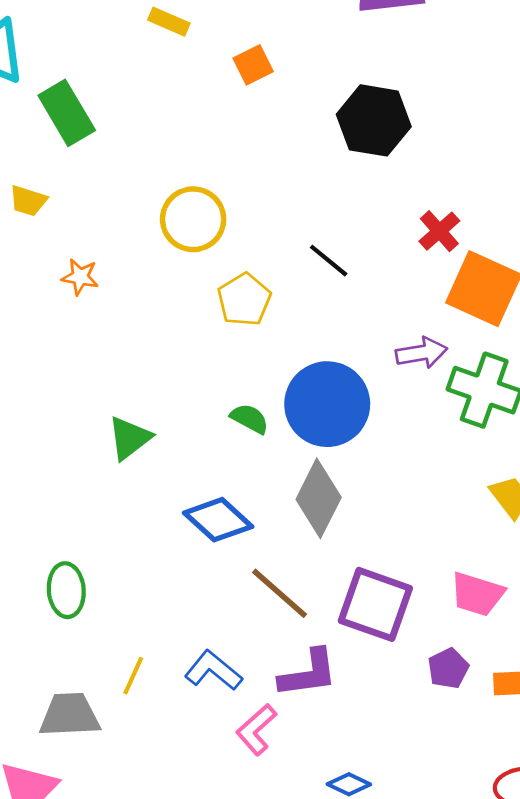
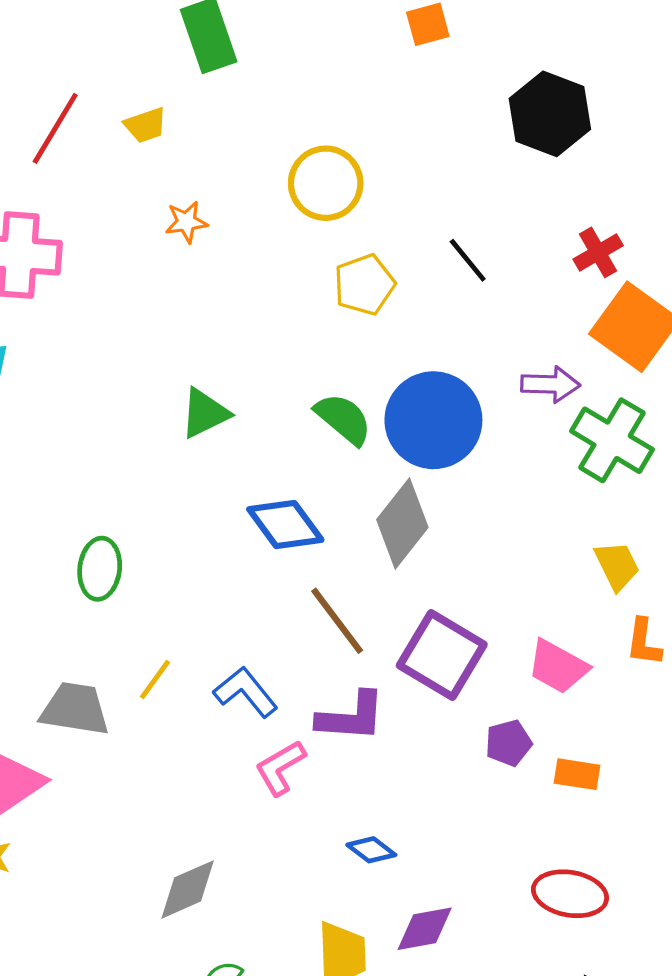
yellow trapezoid: (28, 201) -> (146, 125), turned -48
orange star: (80, 277) -> (186, 222), turned -30
green semicircle: (250, 419) -> (343, 419), size x1.4

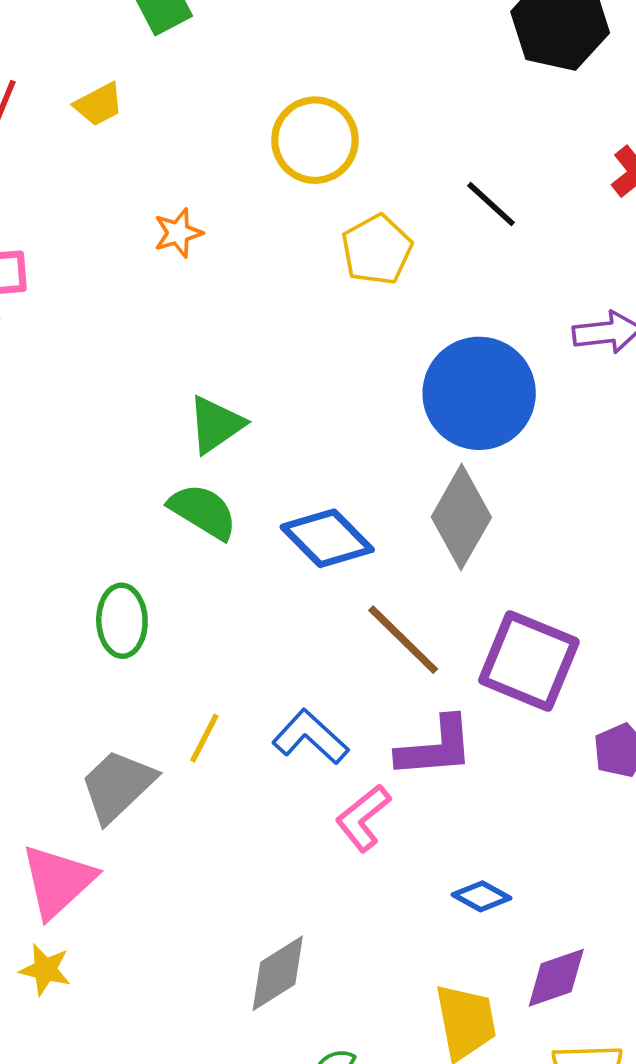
orange star: (186, 222) -> (178, 233), moved
green semicircle: (343, 419) -> (203, 511), moved
gray trapezoid: (75, 709) -> (118, 786), turned -44

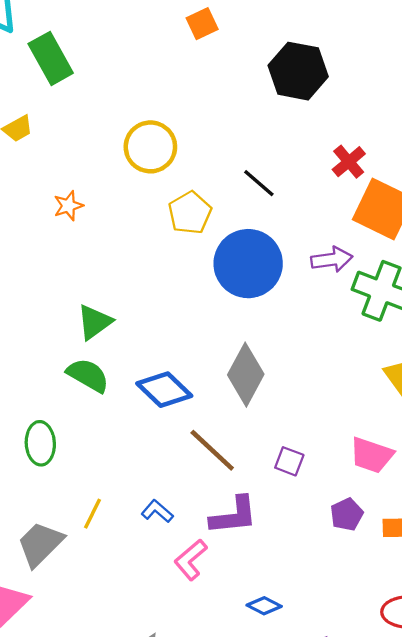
blue circle: (479, 393) -> (248, 264), moved
purple square: (529, 661) -> (289, 461), size x0.5
blue L-shape: (310, 737) -> (157, 511), size x0.7

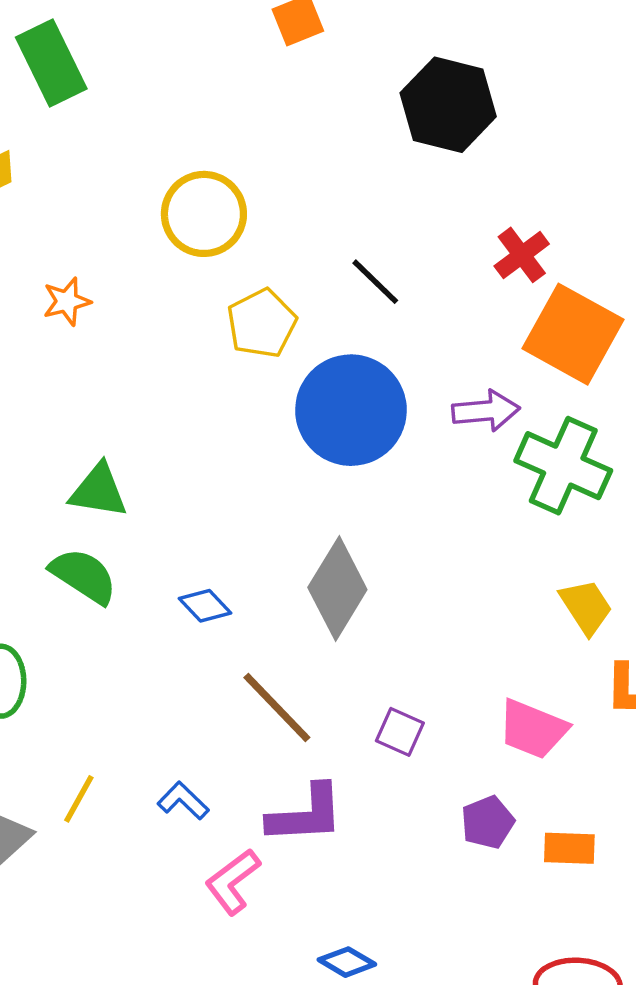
green triangle: (94, 322) -> (99, 491), turned 42
blue diamond: (164, 390) -> (205, 606), size x0.6

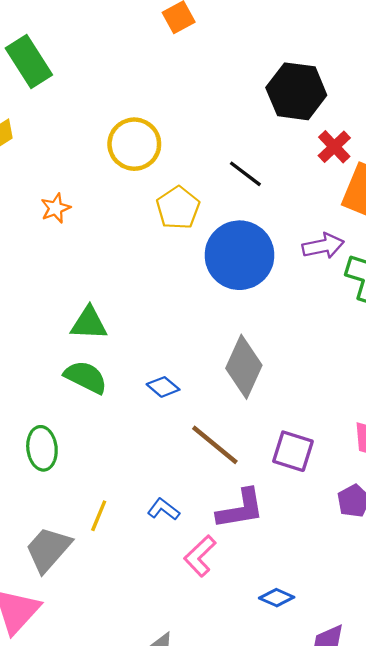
black hexagon: (448, 105) -> (296, 91), moved
purple square: (400, 732) -> (293, 451), size x1.4

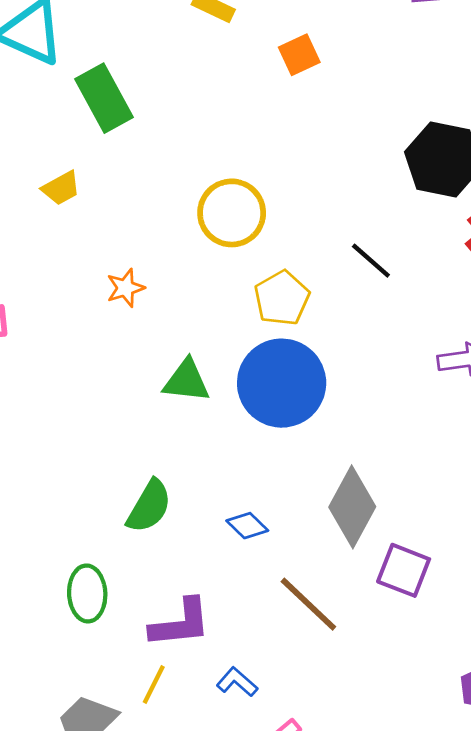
blue circle: (240, 255) -> (282, 383), moved
green triangle: (89, 323) -> (186, 381), moved
green semicircle: (86, 377) -> (149, 506), turned 90
purple square: (293, 451) -> (404, 570), moved
purple L-shape: (240, 509) -> (180, 623), moved

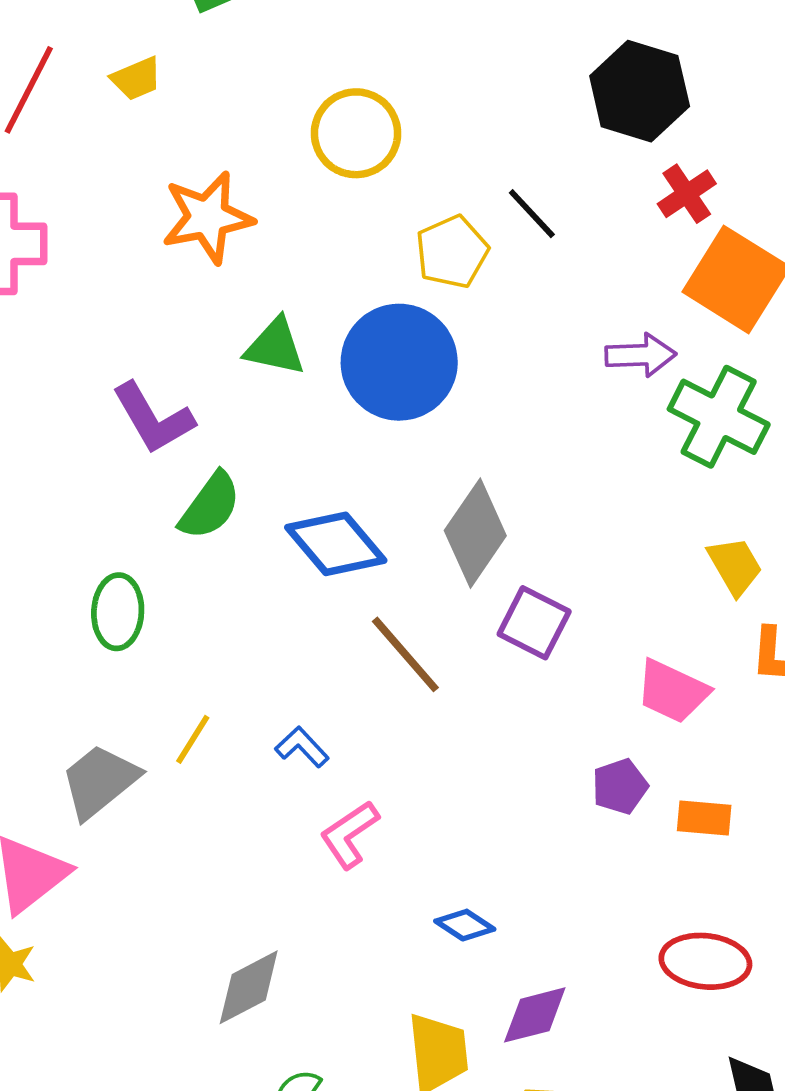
orange star: (125, 288) -> (208, 217), size x1.8
yellow pentagon: (282, 298) -> (452, 252), moved
blue diamond: (247, 526) -> (336, 544), size x1.8
purple L-shape: (180, 623) -> (153, 418), moved, turned 60

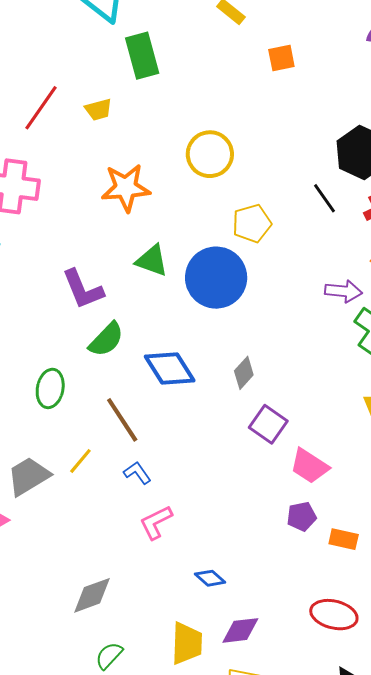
black line: (532, 214) -> (324, 198), moved
gray diamond: (475, 533) -> (244, 373), size x0.6
brown line: (405, 654) -> (122, 420), moved
pink trapezoid: (672, 691) -> (309, 466), moved

